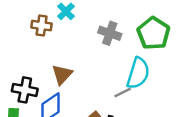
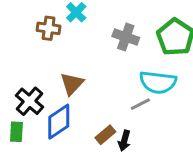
cyan semicircle: (138, 73) -> (158, 82), turned 80
black cross: (25, 90) -> (30, 101), turned 30

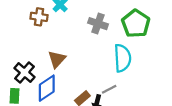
cyan semicircle: (158, 82) -> (122, 58), turned -100
gray line: (140, 104) -> (109, 89), moved

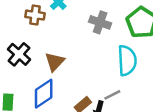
black cross: (24, 73) -> (19, 54), moved

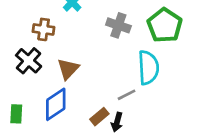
brown cross: (35, 15) -> (44, 29), moved
gray line: (112, 95) -> (127, 95), moved

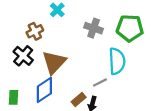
green pentagon: (165, 25) -> (130, 28), turned -30
brown cross: (44, 29) -> (35, 31), turned -35
brown triangle: (68, 69) -> (54, 62), size x1.4

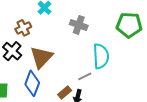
green pentagon: (130, 28) -> (129, 25), moved
blue diamond: (44, 90) -> (32, 83), turned -35

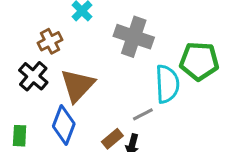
gray cross: (79, 25) -> (134, 37), size x1.4
green pentagon: (129, 25) -> (199, 61), moved

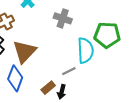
gray cross: (134, 37) -> (63, 18), size x0.7

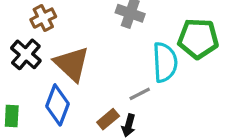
brown triangle: (24, 51) -> (72, 64), turned -30

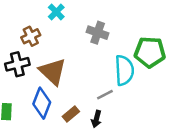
black cross: (26, 54) -> (17, 64), turned 35
brown rectangle: (108, 119) -> (71, 114), moved

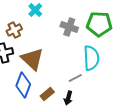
green pentagon: (150, 52) -> (99, 24), moved

